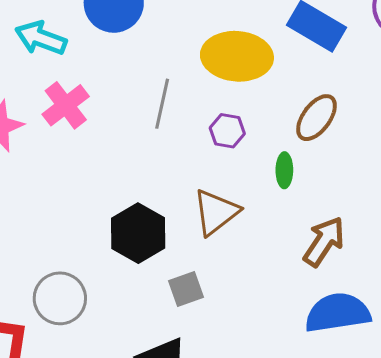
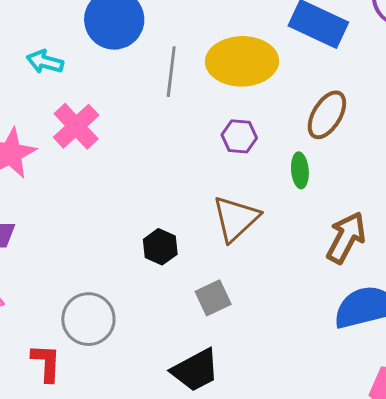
cyan arrow: (41, 38) -> (45, 62), size x0.7
gray line: (162, 104) -> (171, 72), moved
black hexagon: (138, 233) -> (160, 247), size x0.6

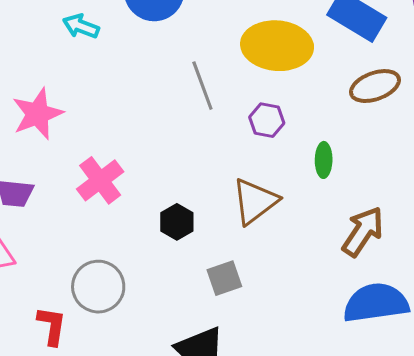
gray line: (171, 72) -> (202, 86), moved, turned -33
brown ellipse: (327, 115) -> (375, 86), moved, turned 33
pink cross: (76, 126) -> (100, 180), moved

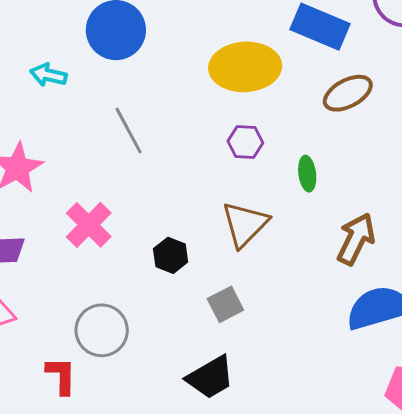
gray line: (202, 86) -> (129, 131), moved

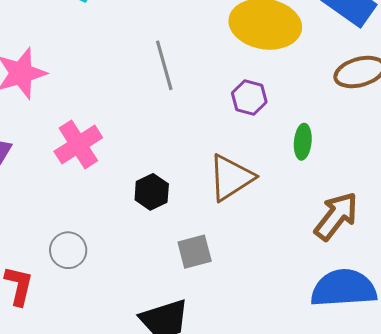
gray line: (129, 131) -> (164, 65), moved
gray circle: (102, 330) -> (68, 250), size x0.7

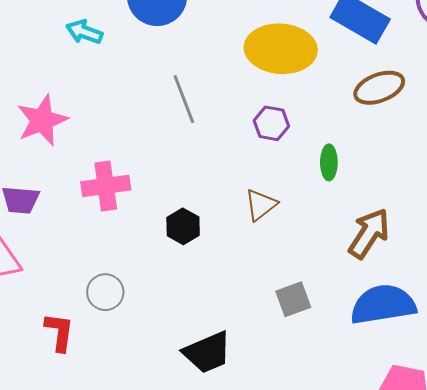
pink cross: (78, 144) -> (106, 186), turned 30
brown triangle: (231, 178) -> (261, 205), size x0.7
gray square: (195, 252) -> (293, 299), moved

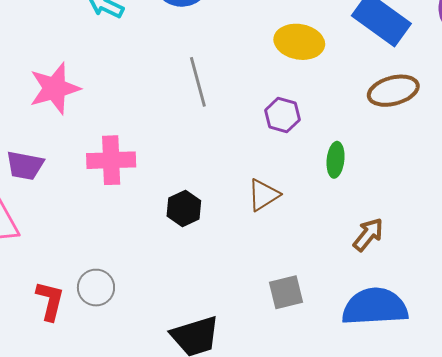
yellow ellipse: (281, 49) -> (299, 42), size x0.7
brown arrow: (369, 233) -> (368, 235), size x0.7
gray circle: (105, 292) -> (96, 288), moved

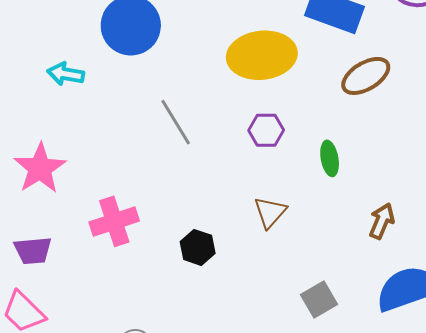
yellow ellipse: (299, 42) -> (262, 55), size x1.4

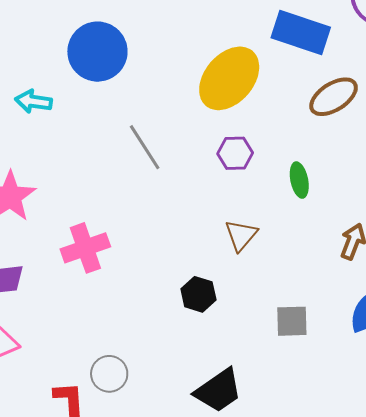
yellow ellipse: (262, 55) -> (229, 78), turned -42
black hexagon: (198, 247) -> (198, 294), moved
gray square: (319, 299) -> (292, 321), turned 30

